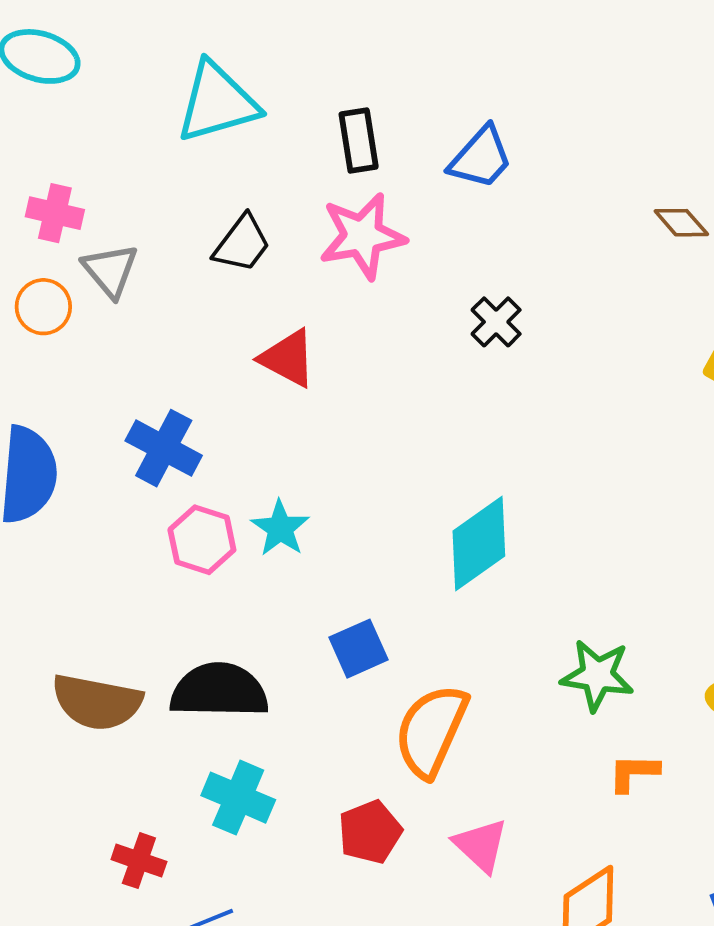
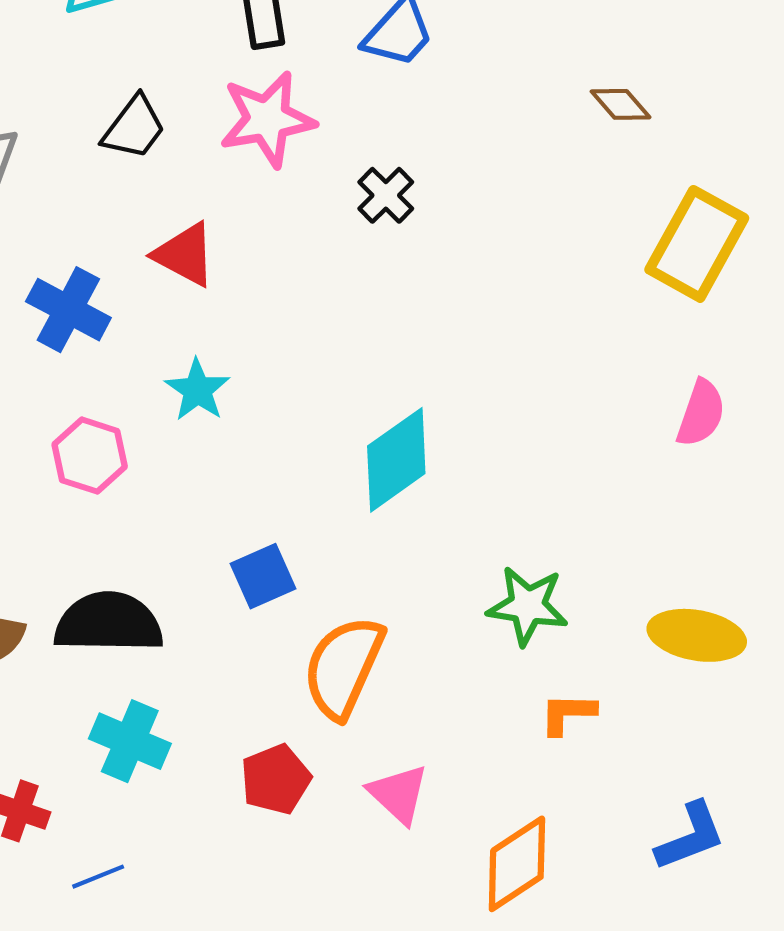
black cross: (496, 322) -> (386, 195), moved
blue cross: (164, 448) -> (68, 310), moved
cyan star: (280, 528) -> (197, 390), moved

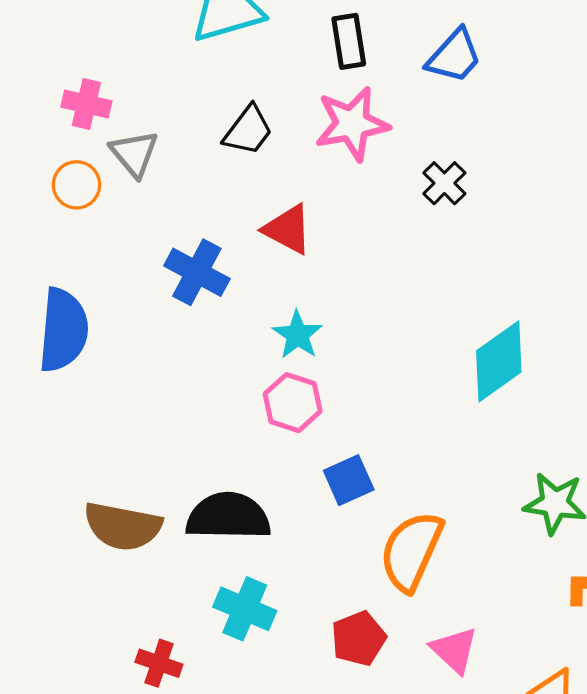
pink hexagon: (90, 456) -> (293, 403), moved
cyan diamond: (396, 460) -> (499, 361), moved

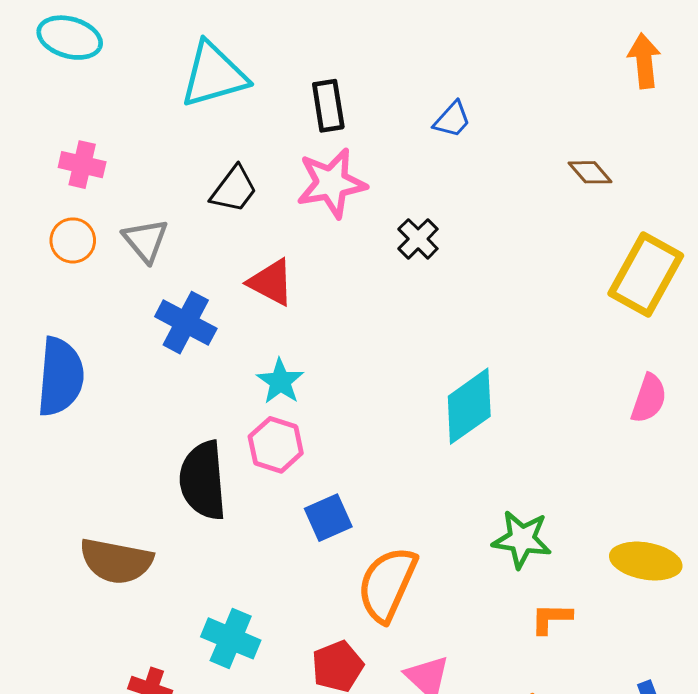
blue trapezoid: (454, 56) -> (452, 120), moved, size x0.7
gray triangle: (134, 153) -> (146, 240), moved
black semicircle: (228, 516) -> (203, 480), moved, turned -96

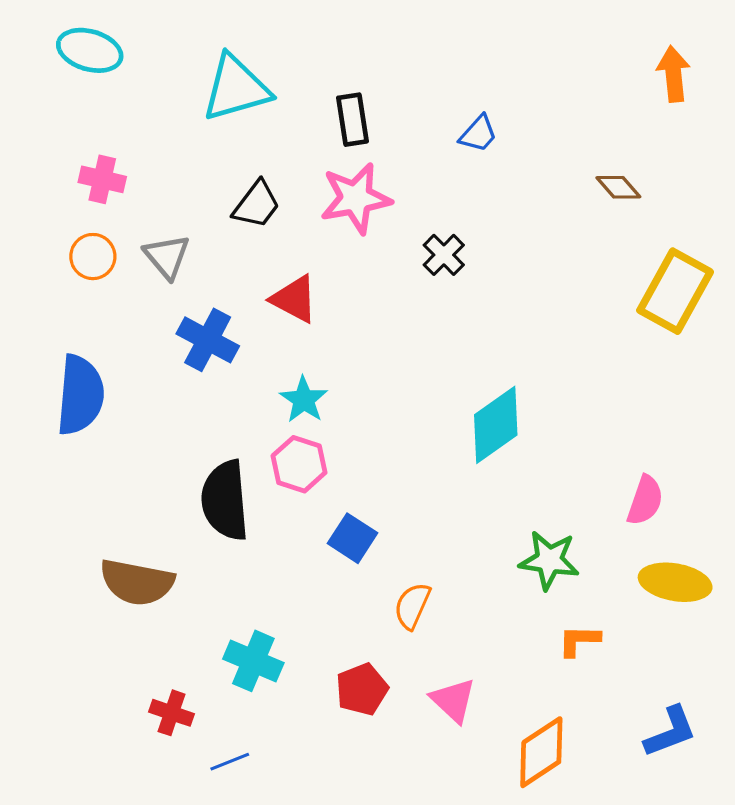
pink semicircle: (649, 398) -> (645, 500), moved
blue square: (328, 518) -> (352, 538), turned -33
orange semicircle: (387, 584) -> (412, 606), size x0.6

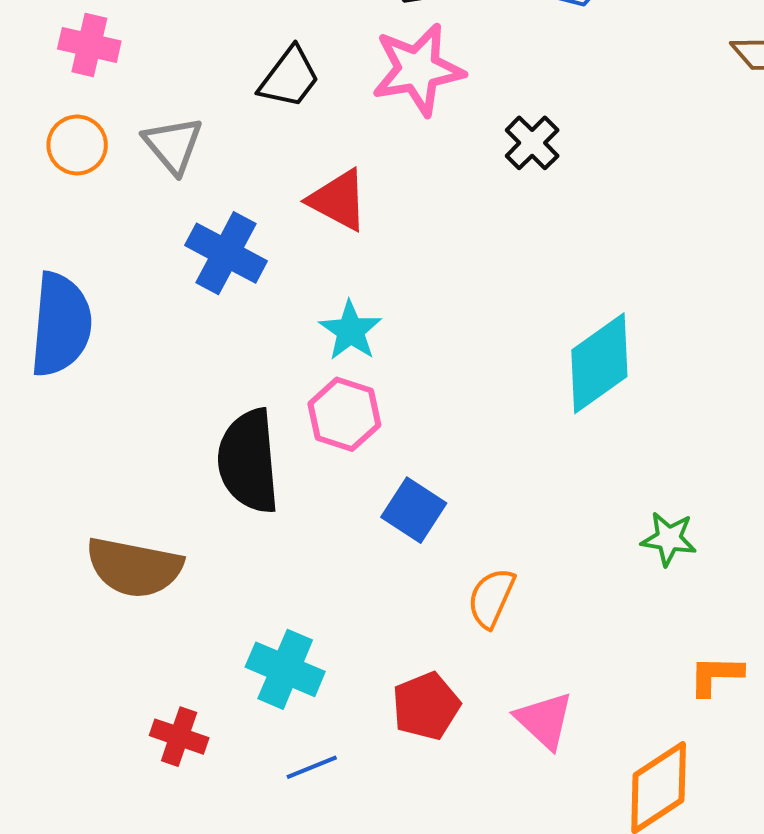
green star: (549, 560) -> (669, 539), size x0.7
orange L-shape: (579, 640) -> (716, 675), moved
blue line: (230, 762) -> (312, 767), moved

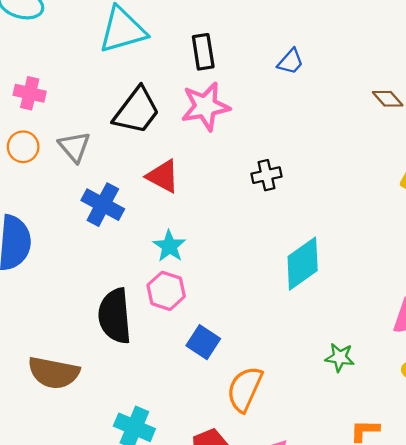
black trapezoid: (289, 78) -> (137, 111), size x1.4
black cross: (532, 143) -> (267, 175), moved, turned 32
orange semicircle: (491, 598) -> (245, 389), size x1.4

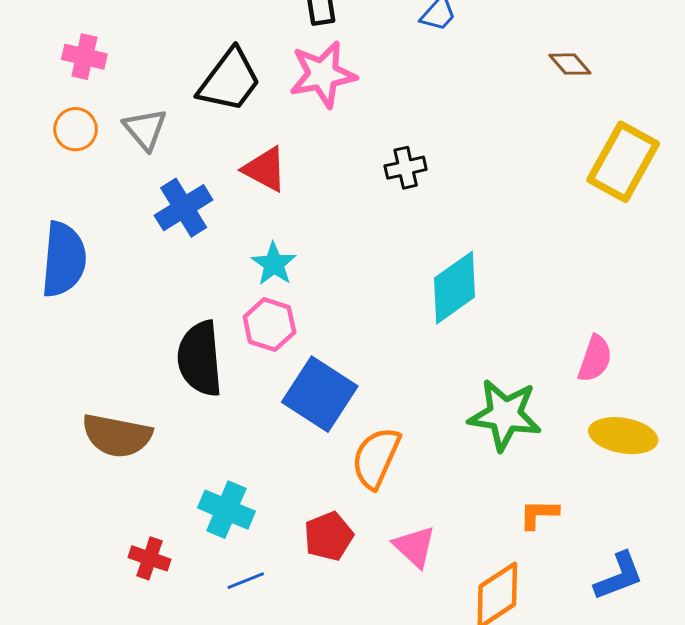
blue cross: (103, 205) -> (184, 208), turned 30
blue square: (203, 342) -> (320, 394), size x1.6
green star: (340, 357) -> (505, 415), size x1.8

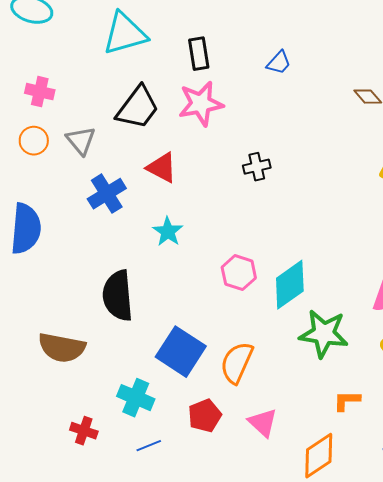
cyan diamond: (454, 288) -> (290, 285), moved
pink hexagon: (269, 325) -> (239, 273), moved
blue square: (320, 394) -> (181, 352), moved

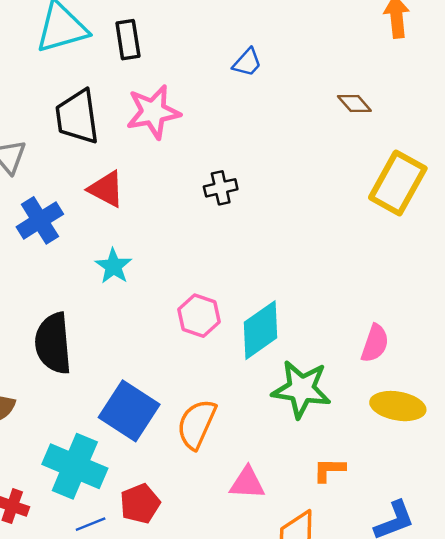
black rectangle: (199, 54) -> (128, 40), moved
black trapezoid: (138, 108) -> (77, 117), turned 135
cyan cross: (136, 398) -> (75, 466), size x1.4
red pentagon: (205, 416) -> (140, 504), moved
pink triangle: (263, 423) -> (247, 483), moved, turned -40

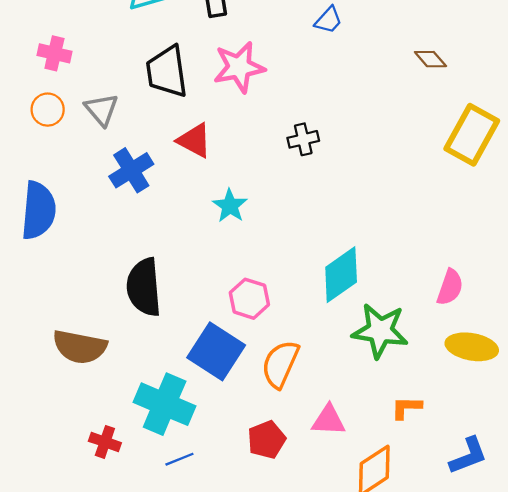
cyan star: (113, 266) -> (230, 206), moved
pink hexagon: (199, 316) -> (249, 299), moved
red pentagon: (140, 504) -> (267, 440), moved

